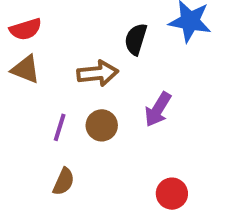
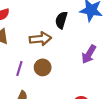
purple arrow: (158, 109) -> (89, 54), moved

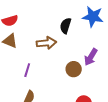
brown circle: (43, 67) -> (74, 69), moved

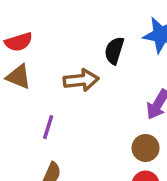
brown circle: (74, 69) -> (146, 148), moved

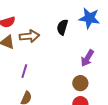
brown arrow: (81, 80) -> (29, 36), moved

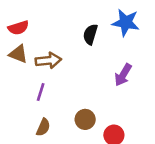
brown arrow: (29, 36) -> (48, 60), moved
brown circle: (80, 83) -> (85, 119), moved

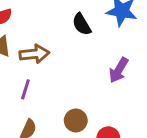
black semicircle: (90, 34) -> (82, 24), turned -48

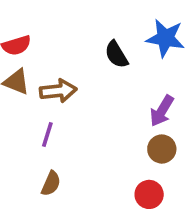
brown circle: (76, 120) -> (162, 149), moved

